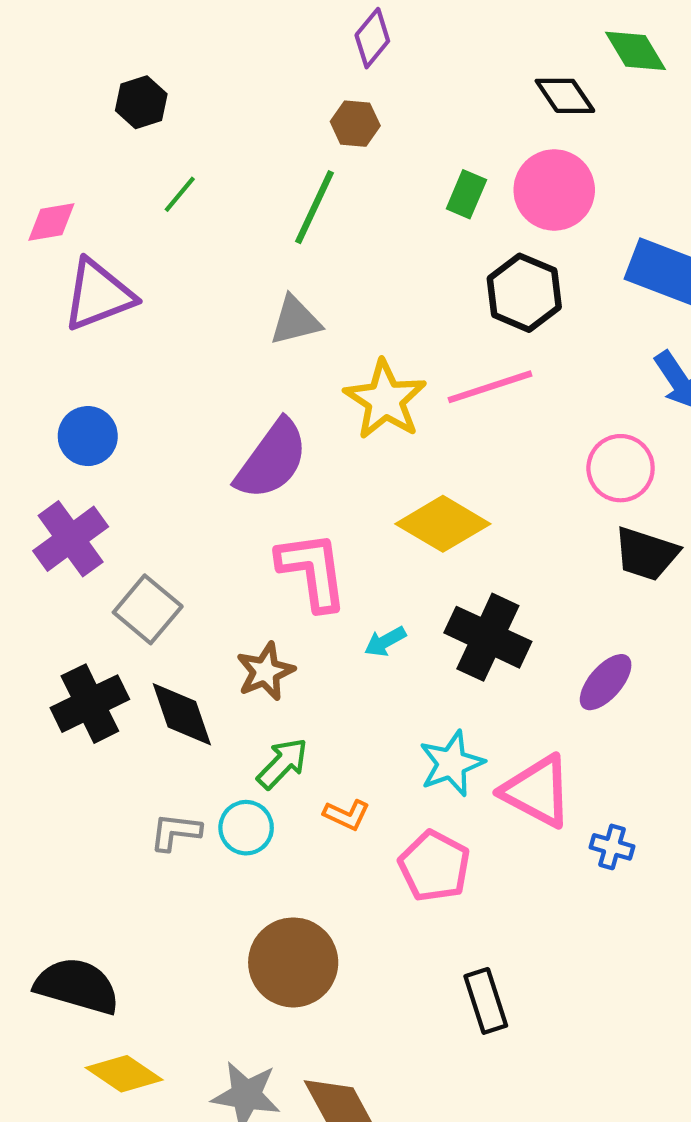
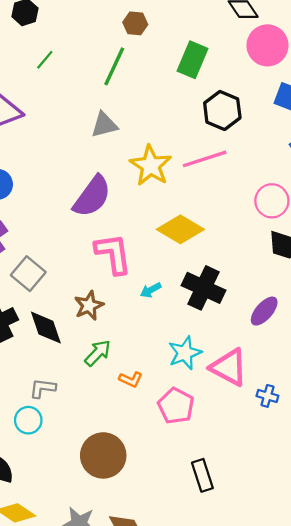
pink circle: (554, 190) -> (267, 45), moved
green rectangle: (466, 194) -> (193, 60), size x1.5
cyan circle: (246, 828) -> (28, 420), moved

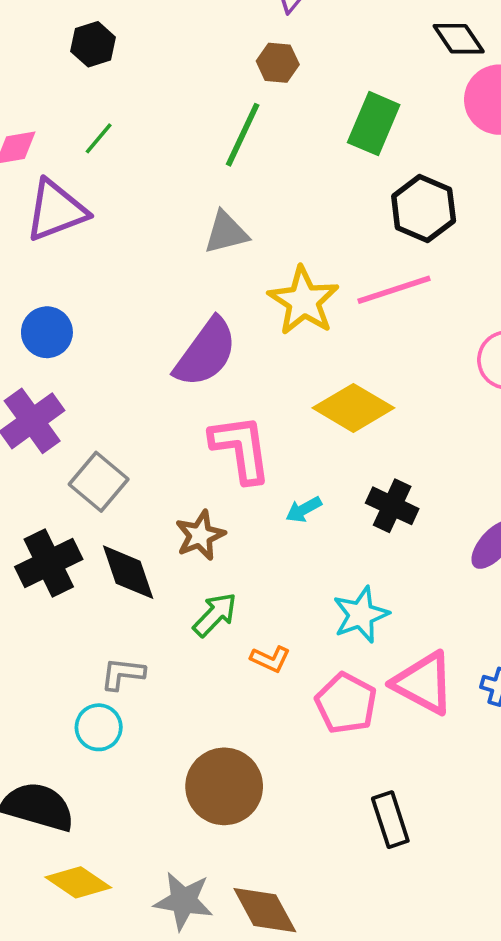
green line: (45, 60) -> (99, 138), moved
black cross: (204, 288) -> (392, 506), size x0.7
pink triangle: (229, 367) -> (424, 683), moved

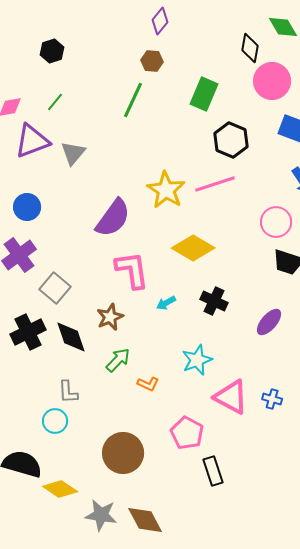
black diamond: (459, 39) -> (250, 48), turned 44
gray triangle: (226, 233) -> (73, 153), moved, turned -36
gray L-shape: (123, 674) -> (68, 392), turned -100
pink pentagon: (346, 703) -> (187, 433), moved
yellow diamond: (78, 882) -> (60, 489), moved

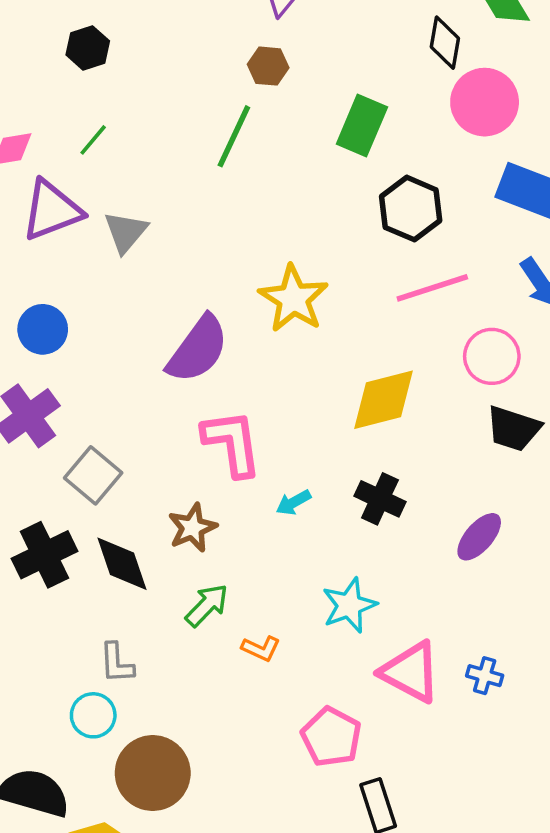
pink line: (215, 184) -> (432, 288), moved
yellow diamond: (193, 248) -> (384, 400), moved, turned -45
brown circle: (123, 453) -> (153, 773), moved

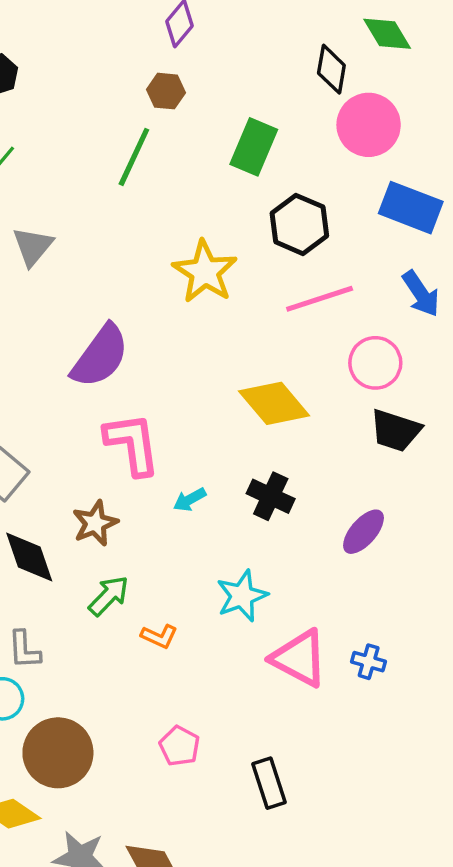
yellow star: (293, 299) -> (205, 272), moved
yellow diamond: (384, 400) -> (274, 403), turned 64
pink pentagon: (331, 737) -> (180, 746), moved, size x0.7

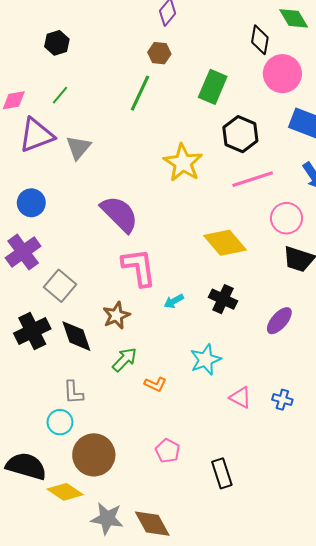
purple semicircle: (100, 356) -> (119, 214), turned -81
pink triangle: (299, 658) -> (240, 398), size x0.6

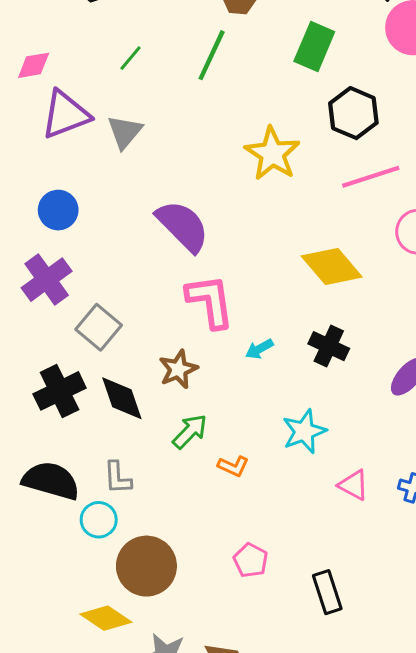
green line: (60, 95) -> (131, 58), moved
black semicircle: (26, 466) -> (51, 481), moved

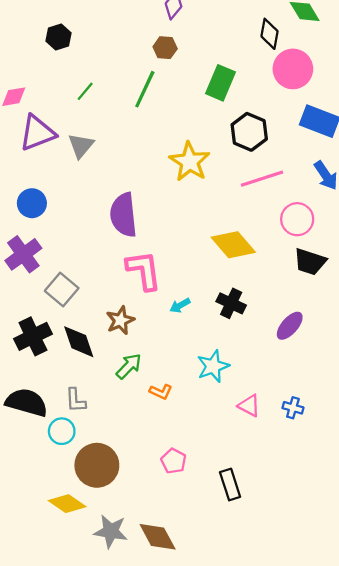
purple semicircle: (183, 226) -> (124, 215), turned -141

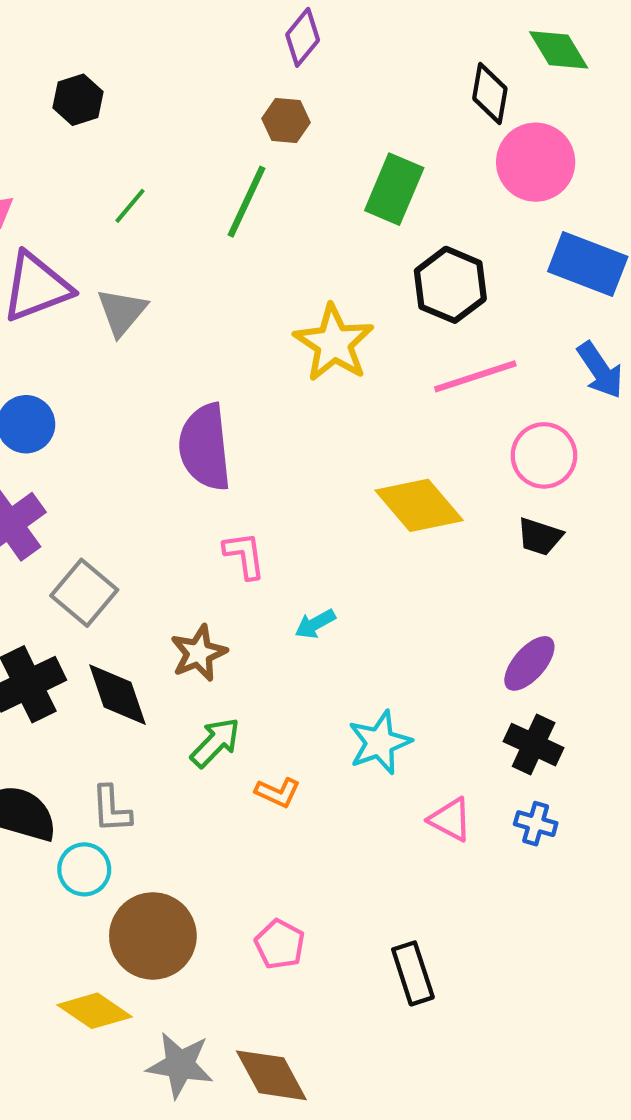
black trapezoid: (310, 262) -> (540, 537), moved, size x0.7
pink L-shape: (144, 270) -> (244, 555), size x0.6
black cross: (231, 303) -> (534, 745), moved
pink pentagon: (174, 461) -> (280, 944), moved

